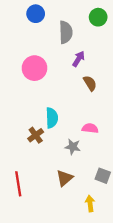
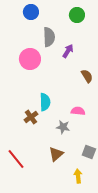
green circle: (98, 17) -> (77, 15), moved
gray semicircle: (66, 32) -> (49, 37), moved
brown semicircle: (90, 83) -> (87, 76), moved
red line: (18, 184) -> (16, 159), turned -30

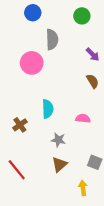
purple arrow: (68, 51) -> (93, 54), moved, turned 104
brown cross: (31, 117) -> (20, 125), moved
gray star: (63, 127) -> (58, 140), moved

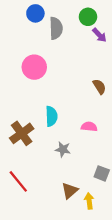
gray semicircle: (52, 39) -> (56, 28), moved
purple arrow: (93, 54) -> (99, 35), moved
brown cross: (20, 125) -> (22, 133), size x1.5
brown triangle: (59, 164) -> (70, 191), moved

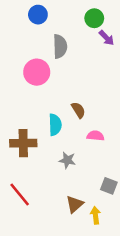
gray semicircle: (56, 28) -> (60, 46), moved
brown semicircle: (99, 87) -> (78, 110), moved
brown cross: (22, 133) -> (23, 143), turned 35

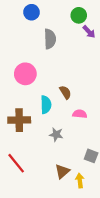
pink circle: (37, 72) -> (25, 74), moved

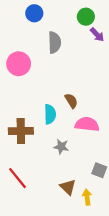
pink circle: (25, 74) -> (19, 64), moved
pink semicircle: (80, 114) -> (87, 124), size x1.5
brown triangle: (62, 171) -> (68, 187), turned -35

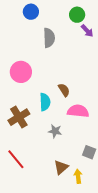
pink circle: (19, 64) -> (21, 72), moved
brown cross: (21, 131) -> (19, 117), turned -30
brown triangle: (68, 187) -> (61, 167), turned 35

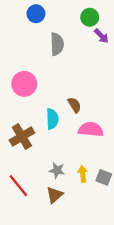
gray star: (55, 131) -> (57, 170), moved
brown triangle: (61, 167) -> (55, 195), moved
yellow arrow: (78, 176) -> (83, 174), moved

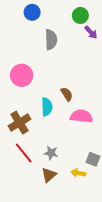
yellow arrow: (83, 174) -> (78, 173), moved, turned -72
red line: (18, 186) -> (24, 153), moved

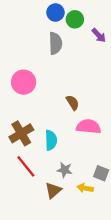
blue circle: (32, 12) -> (55, 13), moved
green circle: (80, 15) -> (75, 19), moved
cyan semicircle: (47, 107) -> (51, 140), moved
gray star: (51, 153) -> (65, 170), moved

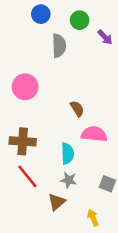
blue circle: (55, 13) -> (41, 14), moved
brown cross: (21, 133) -> (23, 141), turned 35
cyan semicircle: (51, 140) -> (67, 153), moved
yellow arrow: (85, 188) -> (93, 218), moved, turned 56

